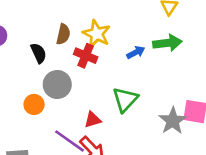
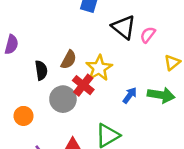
blue arrow: (136, 52) -> (130, 95), turned -42
gray circle: (57, 84) -> (63, 99), moved

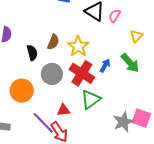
red cross: (83, 85) -> (82, 73), moved, size x1.4
green arrow: (161, 95) -> (130, 63), turned 45
orange circle: (23, 116) -> (22, 91), size x1.5

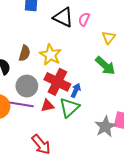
blue arrow: (105, 66) -> (76, 90), moved
red triangle: (63, 110) -> (47, 106), moved
purple line: (43, 123) -> (20, 104), moved, turned -30

